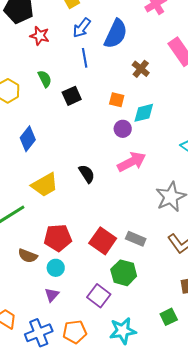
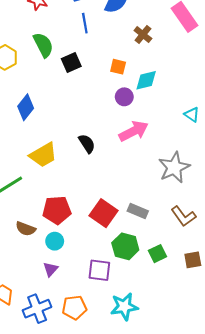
green semicircle: (45, 79) -> (43, 45), size x1.4
purple square: (99, 296) -> (99, 270), turned -30
green square: (169, 317) -> (157, 254), moved

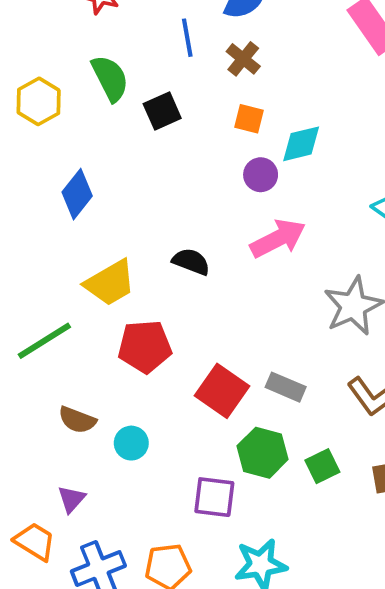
brown cross: (143, 35) -> (243, 59), moved
black semicircle: (87, 144) -> (191, 262), turned -36
red pentagon: (57, 210) -> (145, 347), moved
purple triangle: (51, 269) -> (71, 499), moved

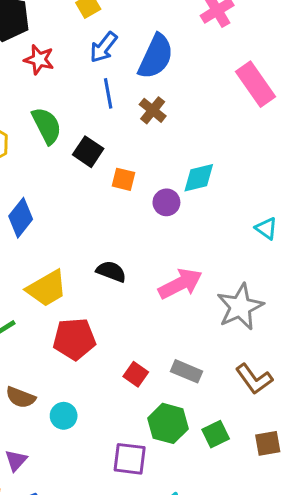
black square: (162, 111) -> (88, 152), turned -32
orange square: (249, 119) -> (123, 179), moved
pink arrow: (278, 238) -> (180, 284), moved
red square: (222, 391) -> (136, 374), size x0.6

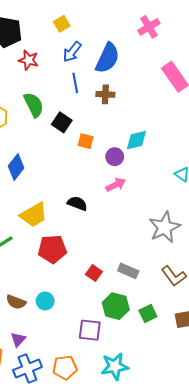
brown cross: (153, 110) -> (105, 94), turned -36
pink arrow: (180, 284) -> (116, 185), moved, size x0.7
brown semicircle: (21, 397) -> (16, 302), moved
purple triangle: (16, 460) -> (18, 339), moved

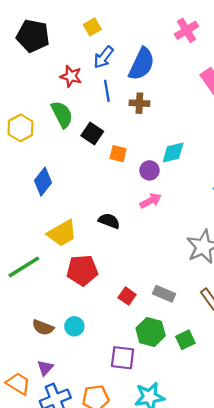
red star: (28, 60) -> (71, 76), moved

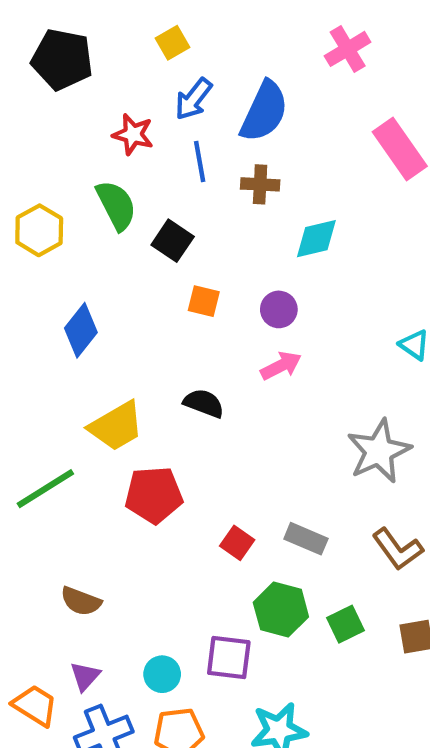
cyan diamond: (173, 153) -> (316, 239), moved
orange square: (118, 154) -> (204, 301), moved
cyan circle: (74, 326) -> (162, 674), moved

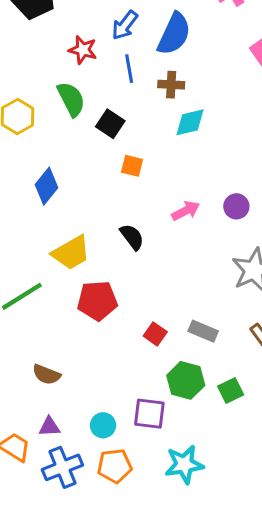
cyan diamond: (316, 239) -> (190, 122), moved
purple circle: (279, 309) -> (236, 206), moved
black semicircle: (204, 403) -> (132, 237), turned 32
purple triangle: (85, 676) -> (49, 427), turned 45

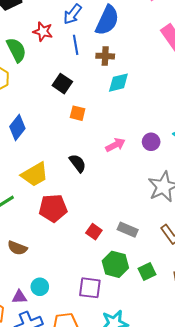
green semicircle: (71, 99) -> (16, 50), moved
brown semicircle: (46, 375) -> (17, 248), moved
cyan circle: (103, 425) -> (40, 287), moved

